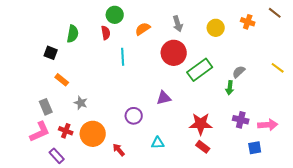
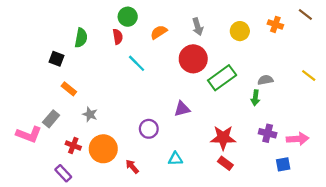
cyan line: (123, 57) -> (137, 63), turned -42
gray semicircle: (239, 72) -> (265, 80), turned 32
gray rectangle: (46, 107) -> (51, 119), turned 63
pink L-shape: (40, 132) -> (29, 134), moved, turned 45

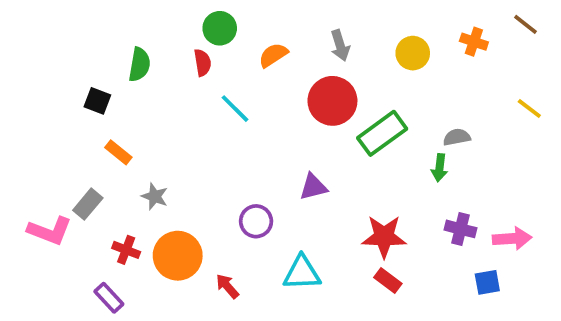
yellow line: (309, 76) -> (529, 109), moved
cyan triangle: (175, 159) -> (302, 273), size x1.5

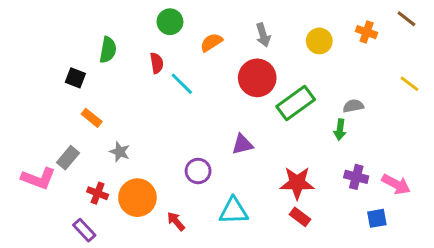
red semicircle: (203, 63) -> (157, 63), moved
pink arrow: (512, 238) -> (396, 184), turned 32

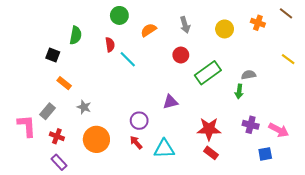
red circle: (257, 78) -> (181, 55), size x0.6
pink L-shape: (38, 178) -> (27, 126), turned -115
red cross: (98, 193) -> (57, 136), moved
red arrow: (176, 221) -> (136, 142), moved

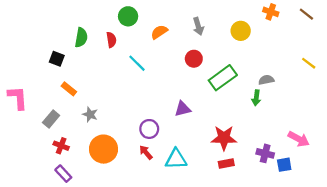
orange cross: (258, 23) -> (271, 12), moved
red semicircle: (110, 45) -> (111, 40), moved
purple cross: (251, 125) -> (265, 153), moved
pink L-shape: (27, 126) -> (18, 98), moved
red rectangle: (211, 153) -> (226, 164), turned -48

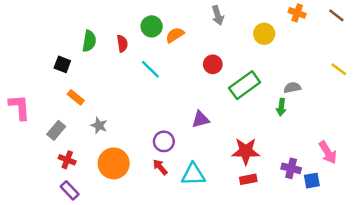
green circle: (128, 16) -> (152, 26), moved
gray arrow: (198, 26) -> (218, 15), moved
pink arrow: (299, 139) -> (328, 152), turned 30

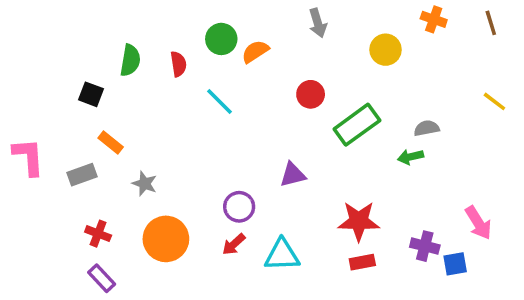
brown line: (336, 15) -> (491, 23), turned 35
green arrow: (281, 107) -> (411, 157), turned 70
gray rectangle: (56, 130) -> (82, 175), moved, turned 30
red arrow: (160, 167) -> (234, 244), turned -91

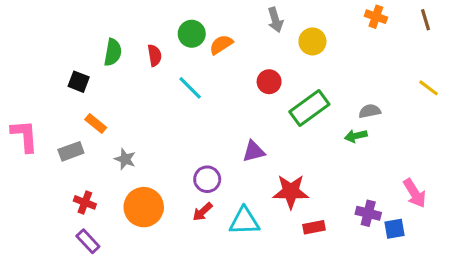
yellow circle: (386, 50) -> (312, 41), moved
red star: (359, 221) -> (291, 192), moved

